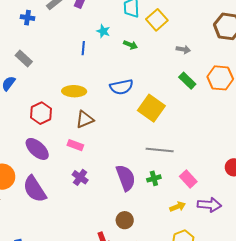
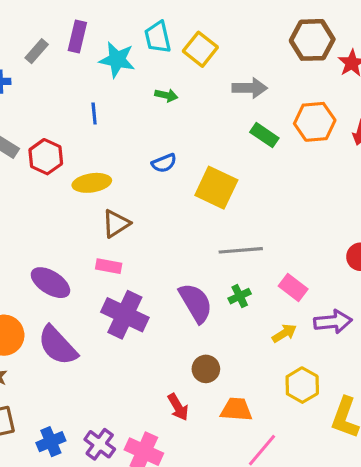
cyan star: (103, 31) -> (117, 60), moved, size x1.6
gray arrow: (183, 50) -> (250, 88), size x1.5
blue semicircle: (121, 87) -> (164, 163), size x0.7
red hexagon: (41, 113) -> (46, 157), moved
purple cross: (80, 177) -> (125, 315), size x1.8

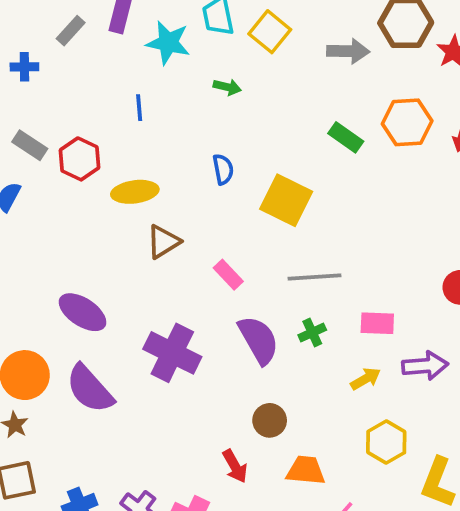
gray arrow: (250, 88) -> (348, 51), moved
blue semicircle: (164, 163) -> (223, 169), turned -80
pink rectangle: (109, 266) -> (228, 275), moved, turned 35
pink rectangle: (293, 288) -> (377, 323), turned -36

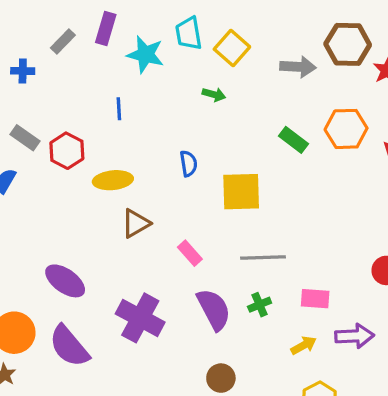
green arrow: (227, 87) -> (214, 95), moved
yellow square: (286, 200) -> (241, 192), turned -30

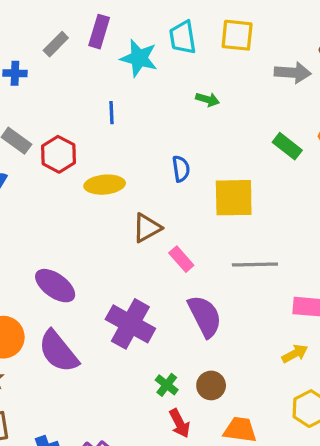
yellow square: (232, 48) -> (237, 35), moved, turned -36
brown triangle: (136, 223) -> (147, 228), moved
green cross: (260, 305) -> (167, 385), moved, turned -30

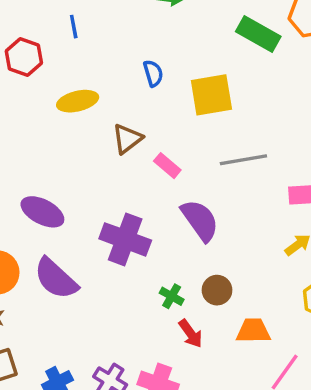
green rectangle: (287, 146) -> (258, 34), size x1.4
red hexagon: (58, 154) -> (24, 57), moved

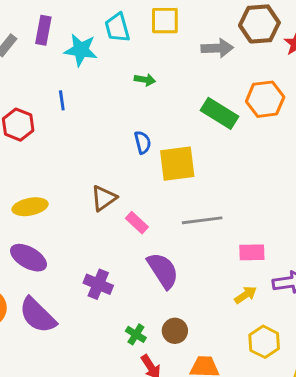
blue semicircle: (153, 73) -> (143, 142), moved
yellow ellipse: (78, 101) -> (30, 207), moved
purple cross: (125, 239) -> (98, 284), size x0.7

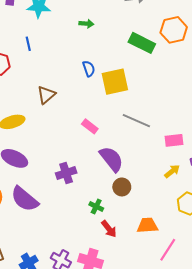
brown triangle: (104, 198) -> (46, 95), moved
gray line: (202, 220) -> (136, 121), turned 36
purple cross: (98, 284) -> (66, 173), turned -36
brown circle: (175, 331) -> (122, 187), moved

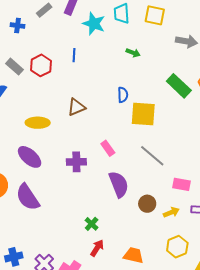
purple cross: (66, 173) -> (76, 162), moved
brown circle: (122, 187) -> (147, 204), moved
red arrow: (109, 229) -> (97, 248), turned -126

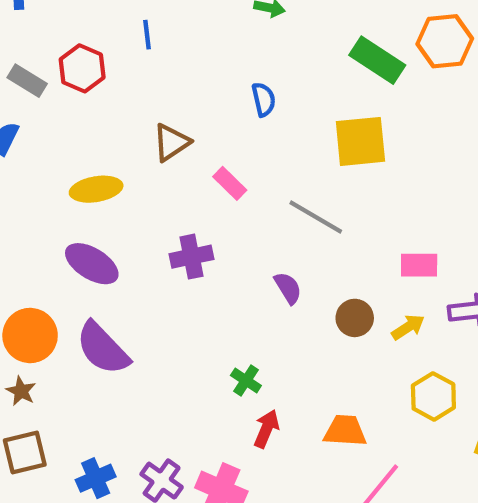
yellow square: (143, 114) -> (360, 141), moved
pink rectangle: (108, 148) -> (230, 183), moved
gray line: (152, 156) -> (316, 217), moved
purple semicircle: (119, 184) -> (288, 288), size x0.6

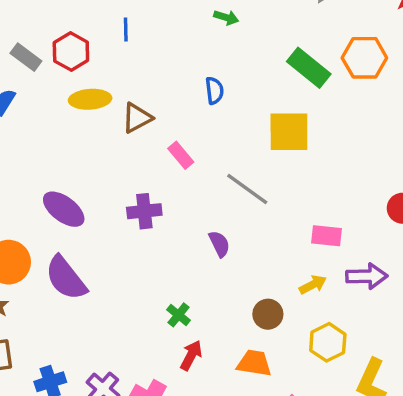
yellow ellipse: (96, 189) -> (90, 99), moved
brown circle: (355, 318) -> (268, 314), moved

